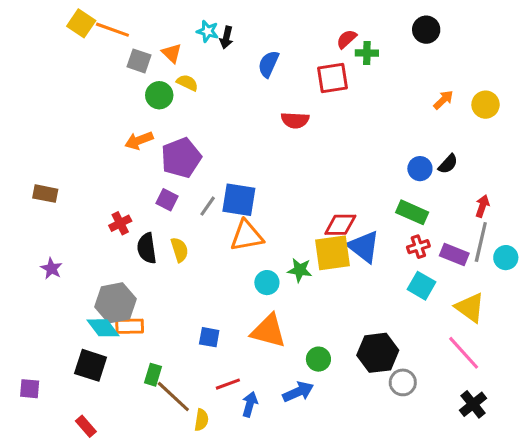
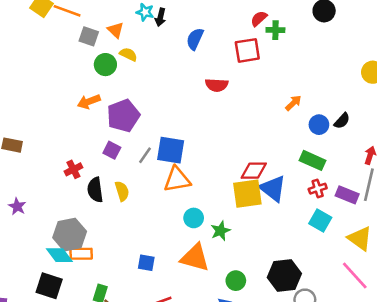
orange arrow: (443, 100) -> (293, 103), moved
green star: (300, 270) -> (220, 231), moved, turned -30

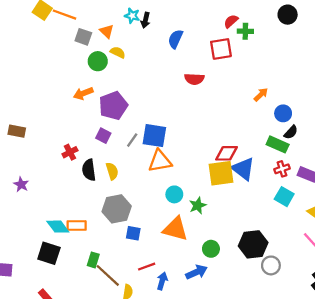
black semicircle: (342, 121) -> (291, 132), moved
gray hexagon: (70, 235) -> (117, 209), moved

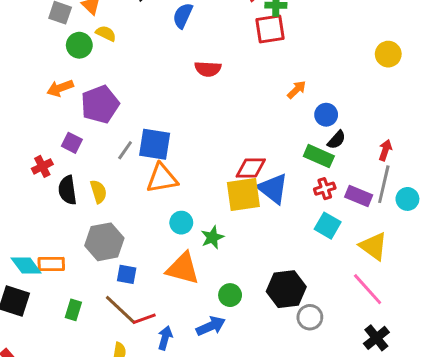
red square: (221, 49) -> (270, 29), moved
purple square: (103, 136) -> (72, 143), moved
brown line: (108, 275) -> (121, 310), moved

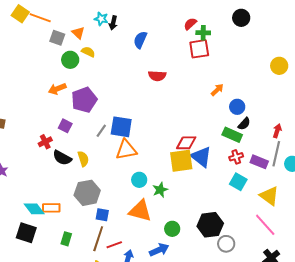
black semicircle: (67, 190) -> (62, 158), turned -54
brown line: (121, 310) -> (98, 239), turned 65

